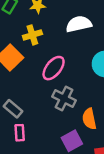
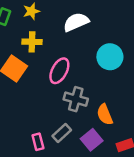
yellow cross: (32, 35) -> (32, 42), turned 30
gray rectangle: (13, 109) -> (62, 133), moved, turned -72

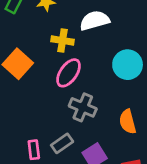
yellow cross: (32, 42) -> (62, 40), moved
orange semicircle: (105, 115) -> (128, 122), moved

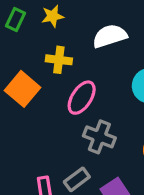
yellow cross: (62, 40) -> (59, 60), moved

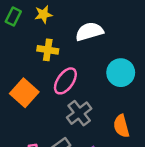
orange square: (22, 89) -> (24, 93), moved
gray cross: (99, 137) -> (79, 113), turned 30

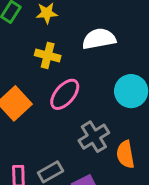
gray cross: (79, 113) -> (94, 137), moved

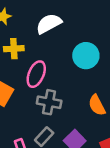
gray cross: (94, 137) -> (49, 102), moved, turned -30

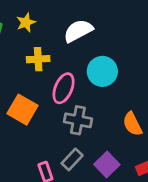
cyan circle: (86, 56) -> (102, 71), moved

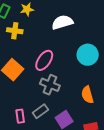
yellow cross: (38, 59) -> (15, 31), moved
cyan circle: (102, 71) -> (88, 55), moved

